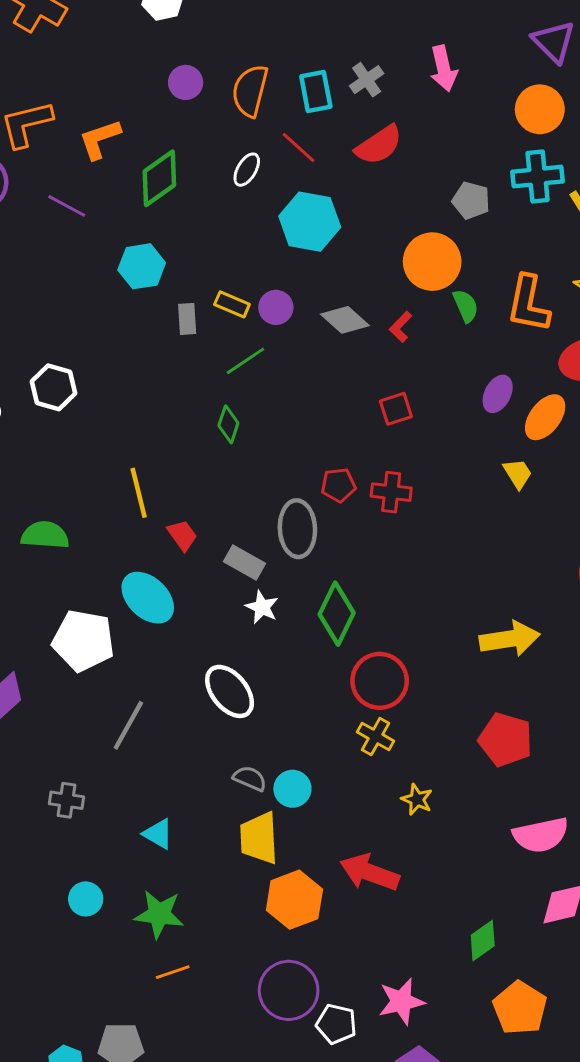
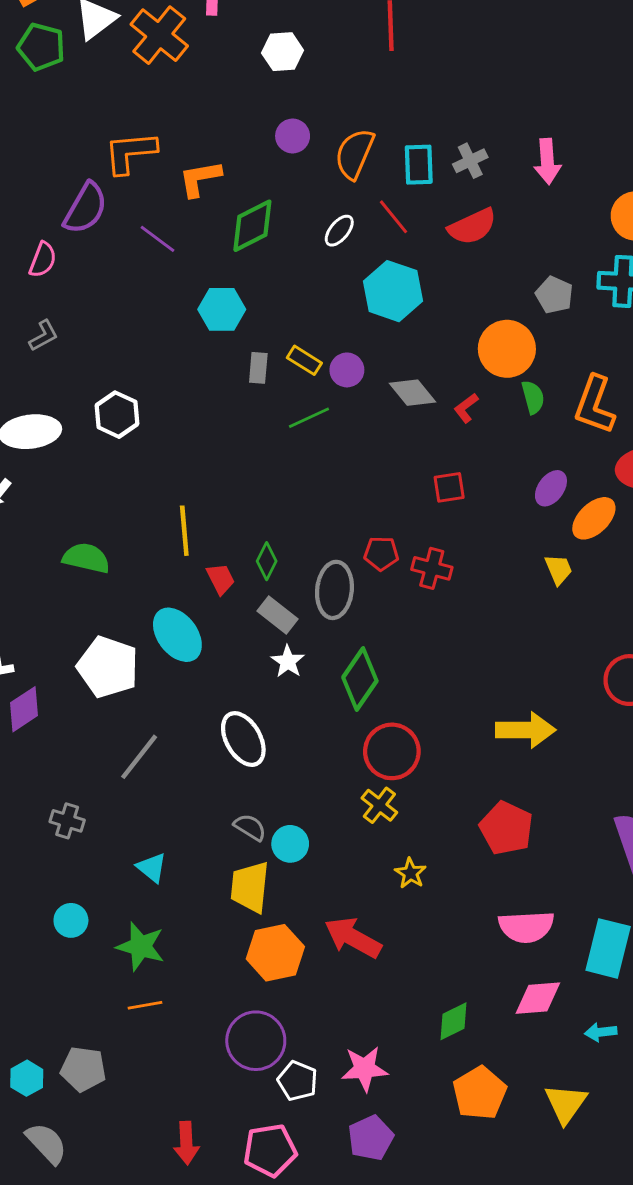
green diamond: (228, 424) -> (267, 561), moved

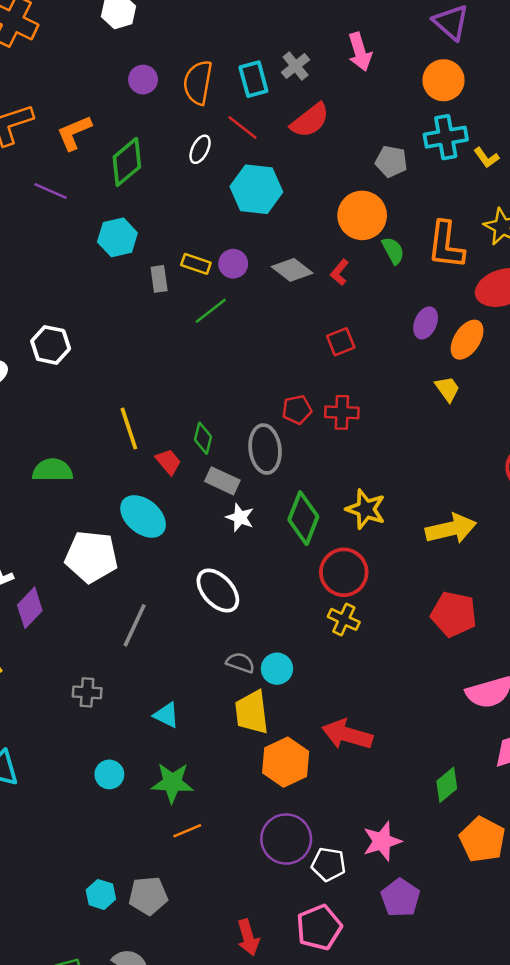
yellow star: (410, 873) -> (366, 509), moved, size x1.5
cyan hexagon: (27, 1078) -> (101, 894), moved

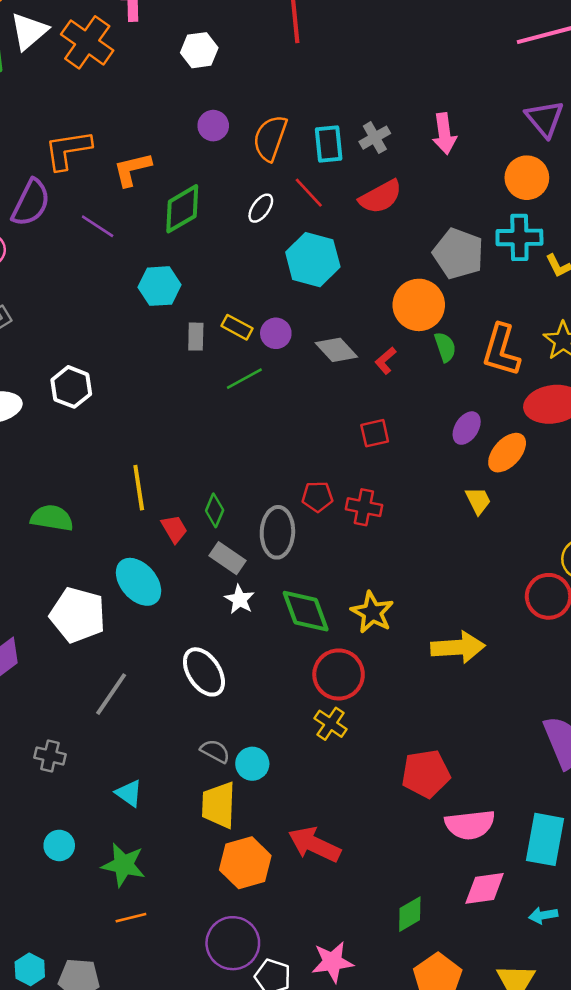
gray pentagon: (391, 161) -> (458, 254), size x1.5
green diamond: (303, 518) -> (306, 611), turned -51
red pentagon: (454, 614) -> (426, 774), moved, turned -30

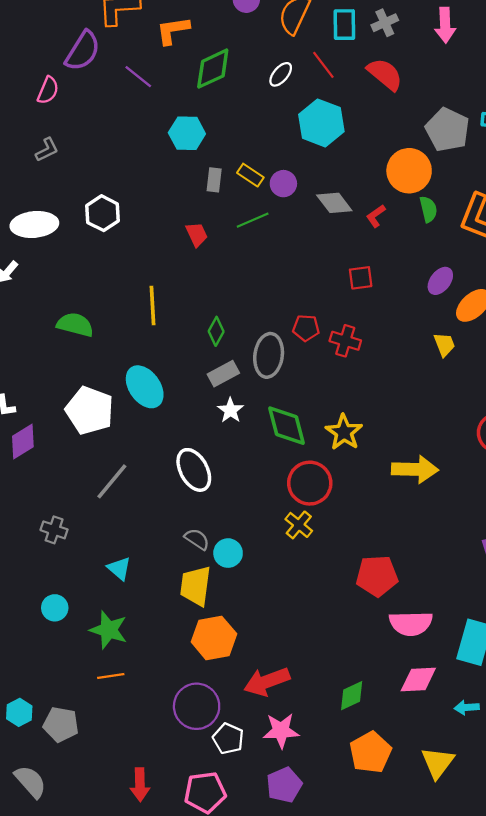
red semicircle: (381, 197) -> (385, 74), turned -117
red trapezoid: (174, 529) -> (197, 234), moved
gray rectangle: (228, 558) -> (223, 374), turned -68
red arrow: (314, 844) -> (267, 682), moved, turned -51

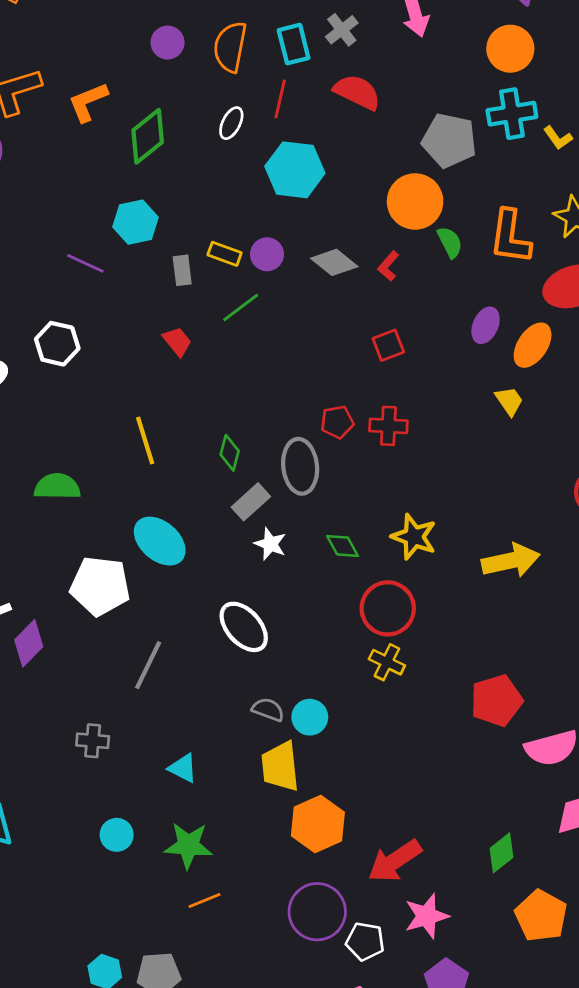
red line: (323, 65) -> (280, 99), turned 64
purple line: (138, 77) -> (85, 263), moved
green diamond: (286, 426) -> (343, 546), size x0.6

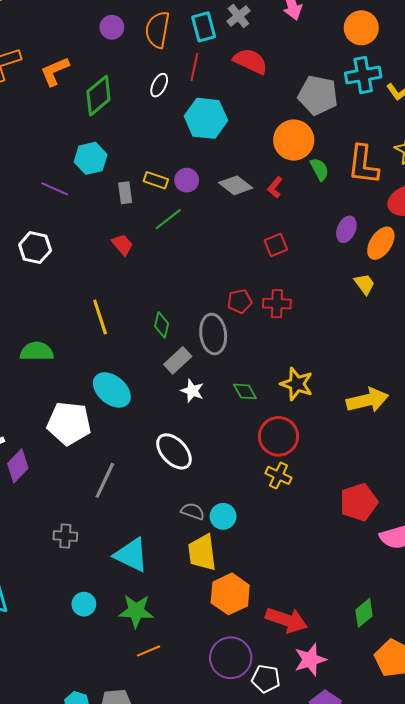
cyan triangle: (183, 768) -> (131, 555), size x1.6
red arrow: (395, 861) -> (286, 620), turned -126

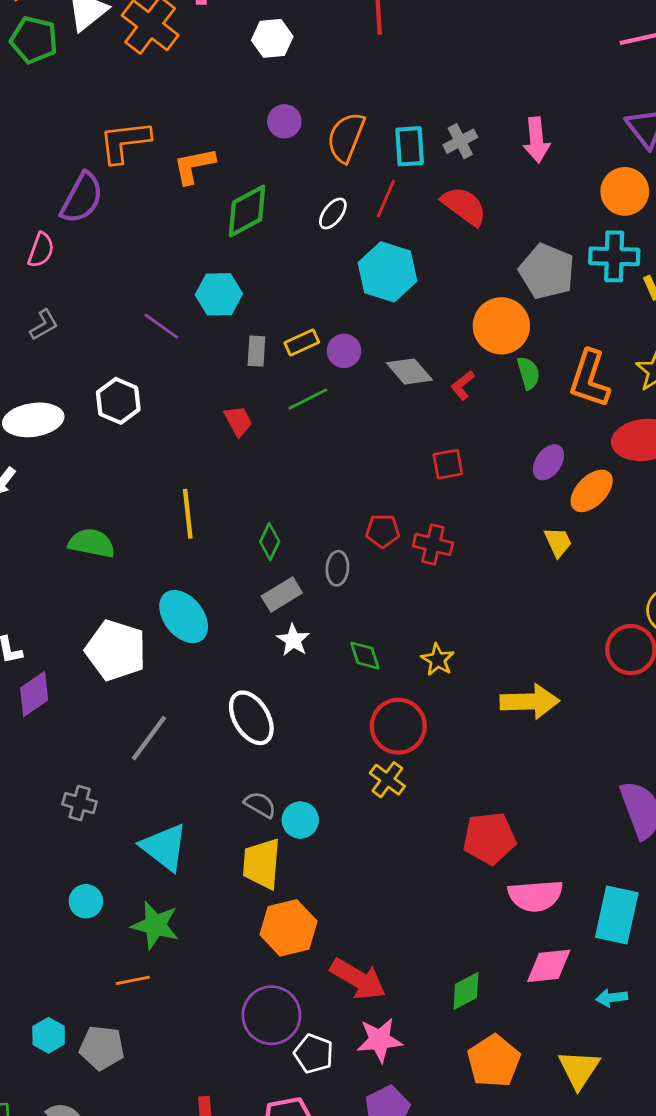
yellow rectangle: (156, 180) -> (302, 342), turned -55
gray ellipse: (213, 334) -> (337, 568), size x0.6
yellow star: (297, 384) -> (438, 660), size x0.7
orange line: (149, 651) -> (133, 980), moved

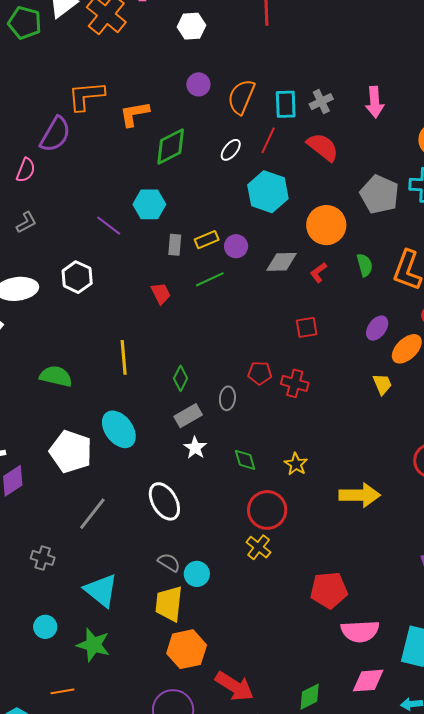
orange circle: (501, 326) -> (326, 225), moved
gray diamond: (409, 371) -> (281, 262), turned -52
orange line: (133, 980) -> (62, 691), moved

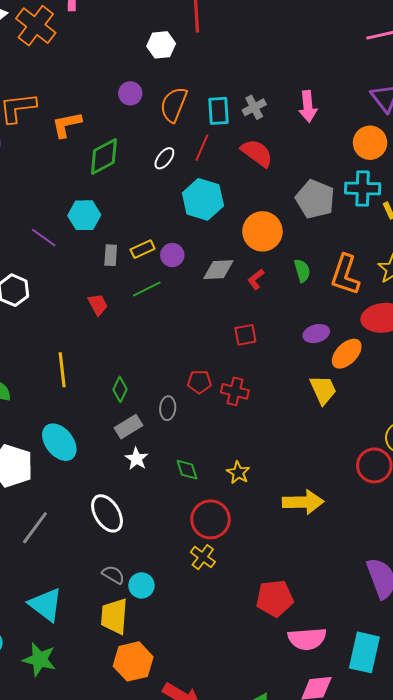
white hexagon: (192, 26) -> (161, 45), moved
purple ellipse: (377, 328) -> (316, 334), turned 40
yellow trapezoid: (382, 384) -> (323, 390), size x1.4

